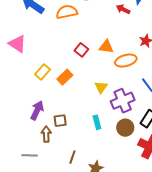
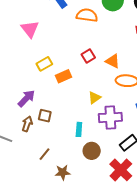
brown circle: (125, 128) -> (92, 151), moved

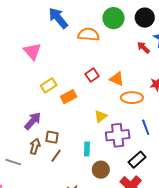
brown line: (44, 154) -> (56, 156), moved

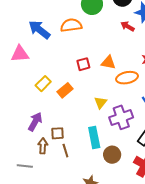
blue arrow: (58, 18) -> (39, 30), moved
pink triangle: (32, 51) -> (20, 54), turned -42
red square: (92, 75) -> (83, 64), turned 32
cyan rectangle: (87, 149) -> (94, 137), size x1.5
brown line: (56, 156) -> (65, 151), turned -40

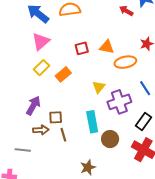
pink triangle: (20, 54) -> (41, 42), moved, turned -36
brown arrow: (43, 146) -> (41, 130), turned 84

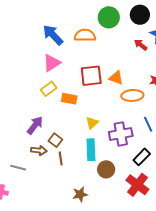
red square: (82, 48) -> (91, 76), size x1.6
orange rectangle: (63, 74) -> (69, 99), turned 42
yellow triangle: (99, 87) -> (92, 123), moved
brown square: (56, 117) -> (55, 140), turned 32

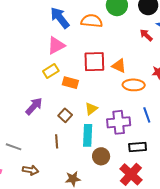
brown square: (55, 140) -> (65, 115), moved
brown arrow: (39, 150) -> (31, 170), moved
black rectangle: (142, 157) -> (138, 147), turned 36

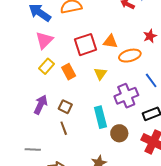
orange rectangle: (70, 83) -> (69, 72), turned 63
yellow triangle: (91, 109) -> (100, 74), moved
brown square: (65, 115) -> (65, 107), moved
brown line: (57, 141) -> (64, 128), moved

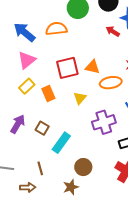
cyan rectangle: (100, 117) -> (61, 143), moved, turned 45
brown line: (64, 128) -> (40, 168), moved
brown circle: (119, 133) -> (83, 167), moved

